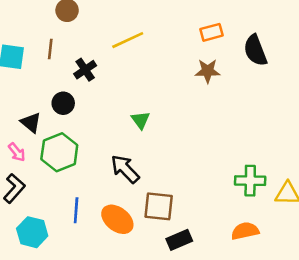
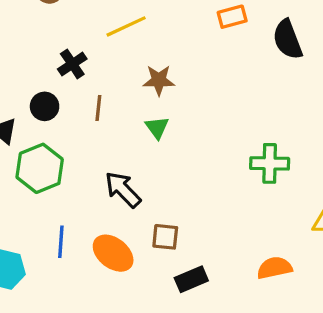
brown line: (50, 49) -> (98, 108), moved
brown star: (208, 71) -> (159, 80), moved
green triangle: (141, 120) -> (157, 128), moved
green cross: (250, 181) -> (270, 163), moved
brown square: (159, 206) -> (165, 237), size x0.7

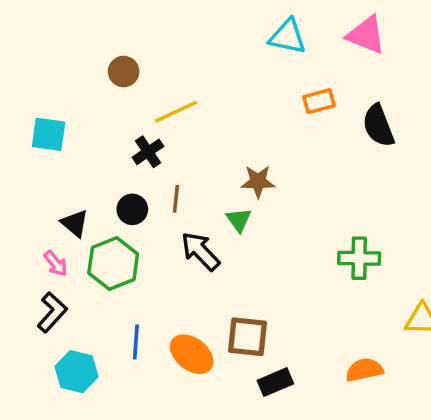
yellow line: (126, 26) -> (176, 112), moved
brown star: (159, 80) -> (258, 181), moved
black circle: (45, 106) -> (132, 209), moved
black arrow: (123, 190) -> (200, 251), moved
brown square: (165, 237) -> (247, 337), size x1.4

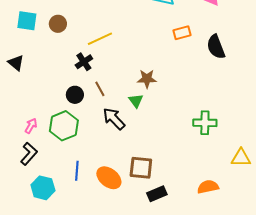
brown circle: (124, 72) -> (58, 24), moved
cyan square: (49, 134) -> (27, 21), moved
brown line: (176, 199) -> (100, 89), turned -35
black triangle: (75, 223) -> (16, 63), moved
pink arrow: (56, 263) -> (31, 126), turned -112

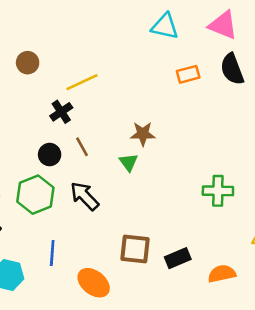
black semicircle: (216, 47) -> (232, 69), moved
black arrow: (114, 119) -> (85, 196), moved
orange ellipse: (109, 178) -> (94, 283), moved
black rectangle: (157, 194) -> (178, 258), moved

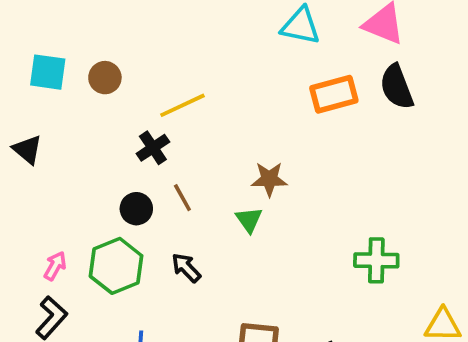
orange rectangle: (188, 74) -> (334, 94), size x1.4
black arrow: (85, 196) -> (186, 268), size x0.7

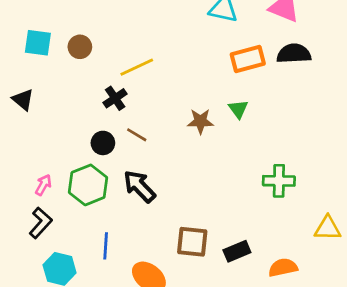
black semicircle: (397, 87) -> (294, 54), turned 108
brown line: (182, 198) -> (137, 135), turned -30
green triangle: (249, 220) -> (238, 109), moved
black arrow: (186, 268) -> (139, 186), size x1.5

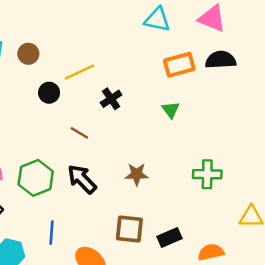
black cross: (115, 98) -> (111, 99), moved
brown star: (200, 121) -> (137, 174), moved
black circle: (103, 143) -> (49, 93), moved

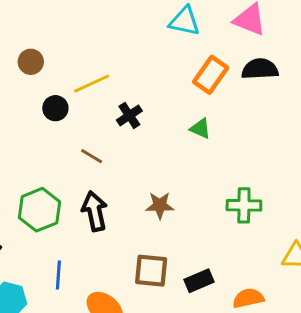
orange rectangle: (179, 65) -> (211, 75), turned -40
green triangle: (171, 110) -> (200, 128), turned -30
black arrow: (82, 179) -> (95, 211), turned 32

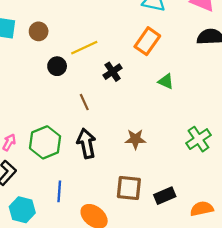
orange rectangle: (211, 75) -> (147, 41), moved
brown line: (92, 156) -> (84, 102), turned 35
green cross: (244, 205) -> (198, 139), turned -35

